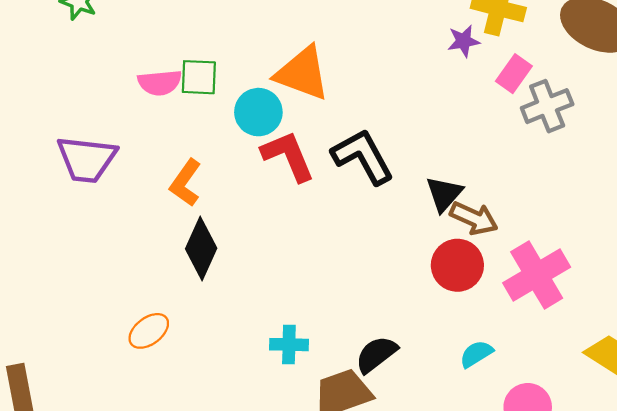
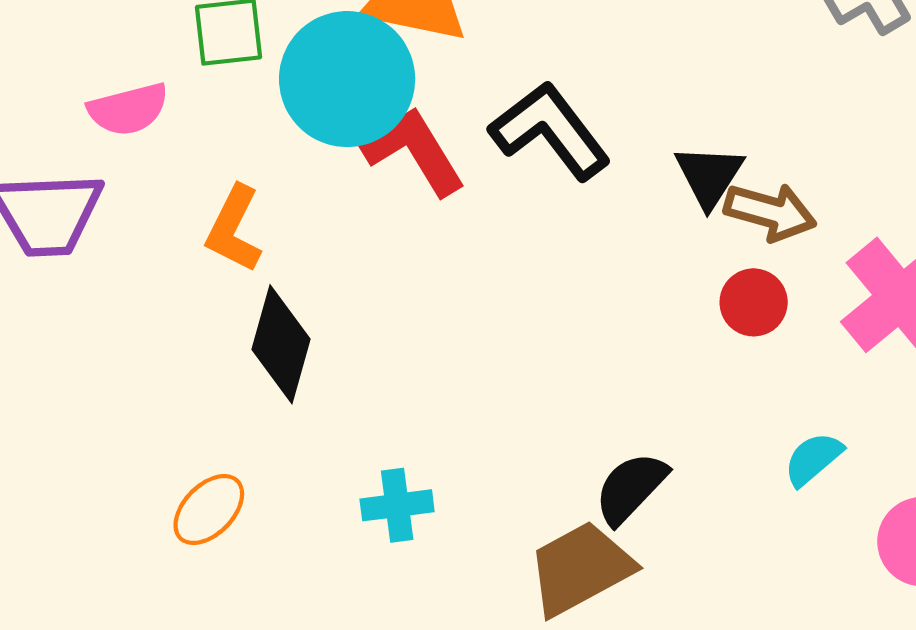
pink semicircle: (160, 83) -> (128, 109), moved
cyan circle: (258, 112) -> (347, 79), size x1.5
red circle: (457, 265) -> (754, 302), size x0.7
cyan cross: (289, 345) -> (397, 505), moved

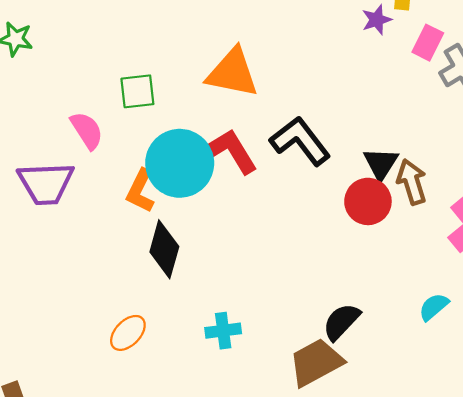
cyan circle: (347, 79) -> (180, 163), moved
pink semicircle: (128, 109) -> (87, 130), turned -108
brown arrow: (770, 212) -> (412, 182), turned -123
red circle: (754, 302) -> (368, 201), moved, size x1.4

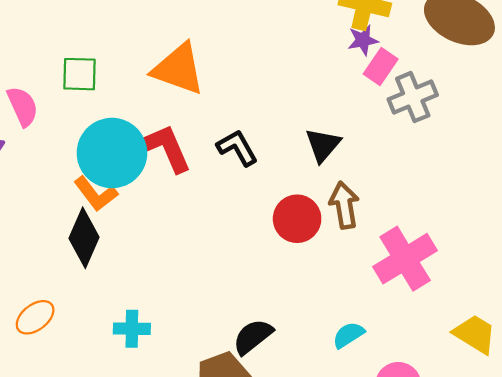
purple star: (377, 20) -> (363, 40), moved
black L-shape: (300, 141) -> (237, 148), size x0.7
black triangle: (381, 164) -> (323, 145), moved
orange L-shape: (140, 191) -> (96, 194), moved, turned -72

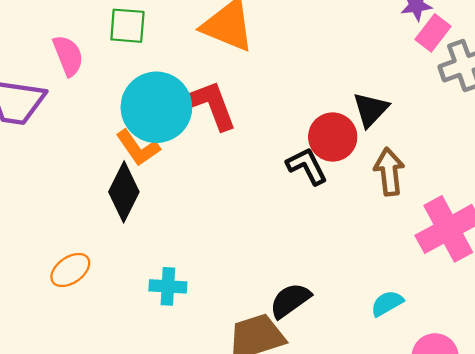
black L-shape: (237, 148) -> (307, 166), moved
red circle: (297, 219) -> (333, 137), moved

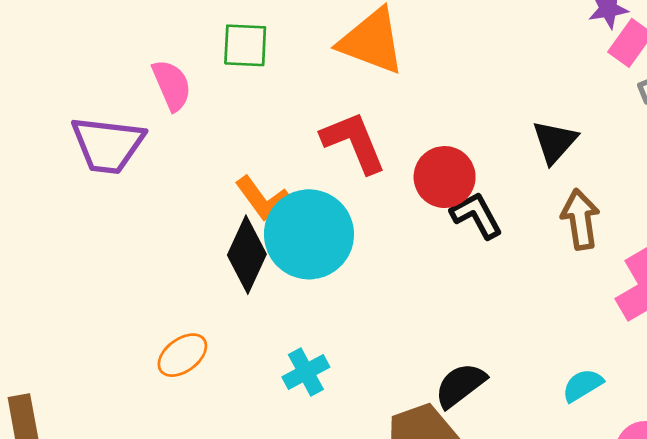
cyan circle: (156, 107) -> (309, 234), moved
red circle: (333, 137) -> (445, 177), moved
cyan cross: (168, 286) -> (306, 372), turned -30

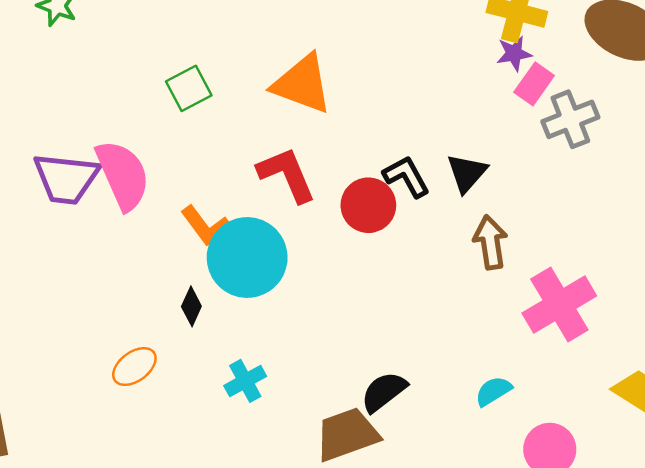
green square: (245, 45) -> (189, 88), turned -30
pink semicircle: (172, 85) -> (123, 175), moved, size x1.5
black L-shape: (476, 215) -> (406, 176), moved
black diamond: (247, 255) -> (191, 306), moved, size x0.6

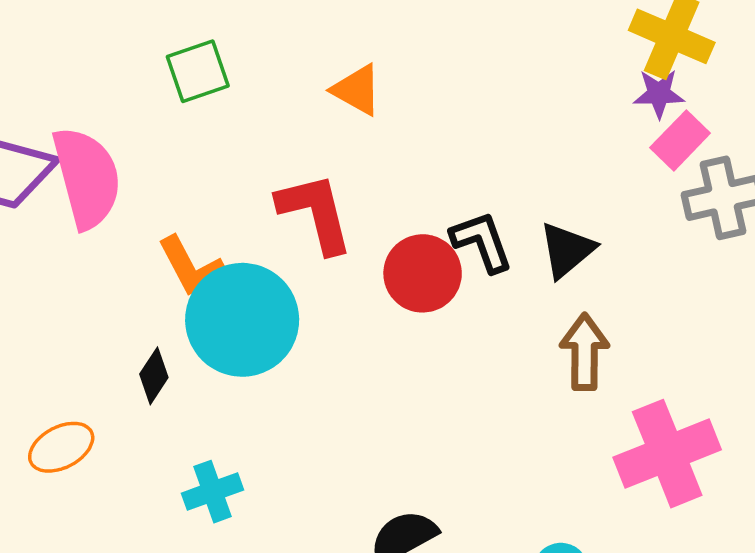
orange triangle: (302, 84) -> (357, 90), size x0.6

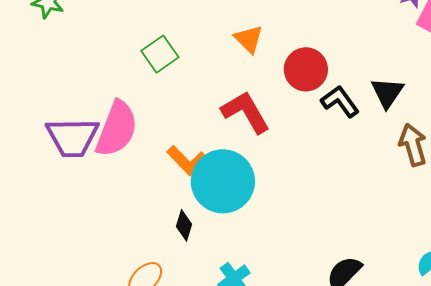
orange triangle: (357, 90) -> (249, 39), turned 32
pink semicircle: (87, 178) -> (117, 129), turned 52
red circle: (423, 273) -> (306, 69), moved

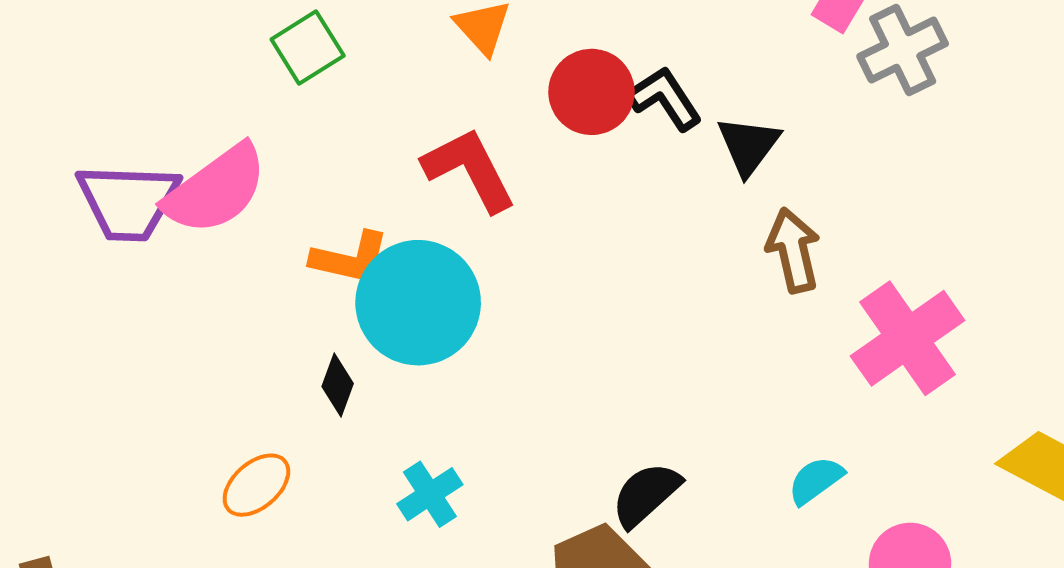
black L-shape: (340, 101) -> (665, 98), moved
pink semicircle: (117, 129) -> (216, 190), turned 30
orange L-shape: (187, 161) -> (350, 258), turned -36

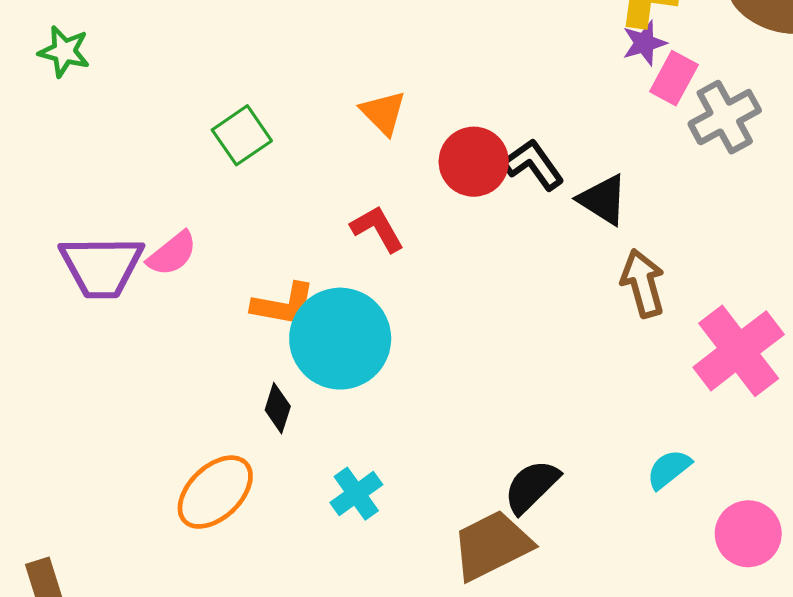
black triangle: (748, 145) -> (603, 200), turned -32
red L-shape: (469, 169) -> (377, 229), size x0.7
pink semicircle: (216, 190) -> (172, 254), size x0.6
orange ellipse: (256, 485) -> (215, 492), size x1.4

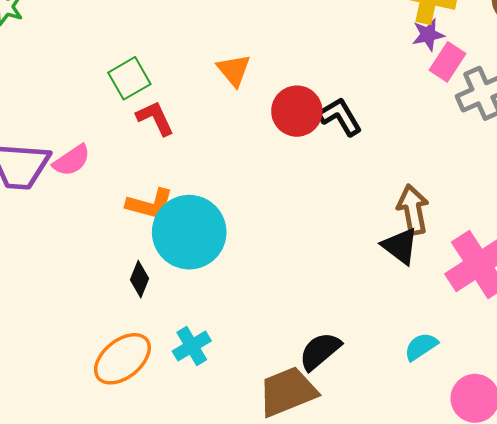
black triangle: (603, 200) -> (400, 246), moved
red L-shape: (377, 229) -> (155, 118), moved
orange ellipse: (215, 492) -> (122, 359), moved

